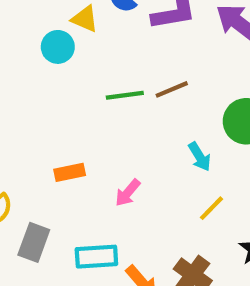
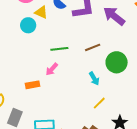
brown line: (172, 89) -> (93, 47), moved
pink arrow: (128, 193) -> (52, 69), moved

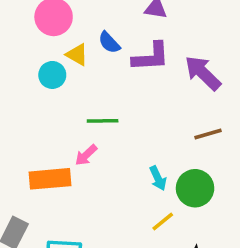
brown line: (93, 47) -> (208, 134), moved
green circle: (117, 62) -> (195, 188), moved
orange rectangle: (32, 85) -> (50, 179), size x1.6

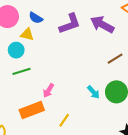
blue semicircle: (109, 43) -> (36, 18), moved
green line: (103, 121) -> (22, 71), moved
yellow line: (163, 221) -> (64, 120), moved

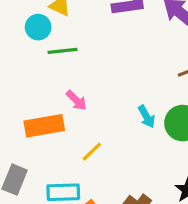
green line: (22, 71) -> (63, 51), moved
pink arrow: (49, 91) -> (76, 100), turned -88

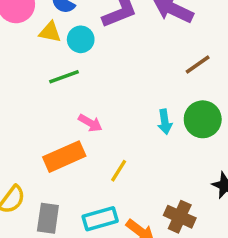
cyan circle: (38, 27) -> (81, 39), moved
cyan arrow: (146, 117) -> (165, 122), turned 35

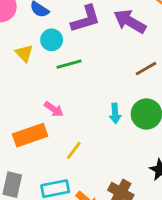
yellow triangle: (50, 32) -> (24, 53), moved, turned 30
green line: (64, 77) -> (69, 64), moved

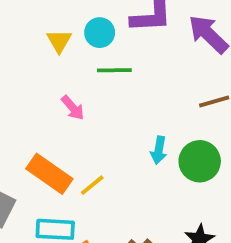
pink arrow: (54, 109) -> (73, 108), moved
orange rectangle: (30, 135) -> (49, 174), moved, turned 40

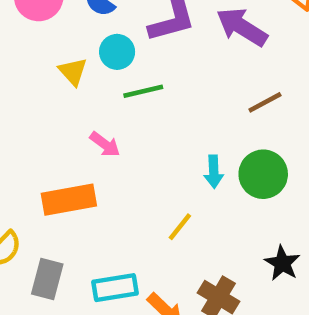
orange rectangle: (49, 174) -> (69, 200), moved, turned -33
yellow line: (92, 185) -> (180, 227), moved

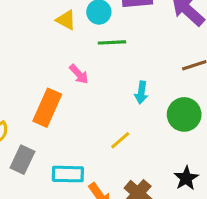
yellow triangle: (73, 72) -> (66, 20), turned -30
cyan arrow: (214, 172) -> (141, 93), moved
orange rectangle: (69, 200) -> (47, 108), turned -66

